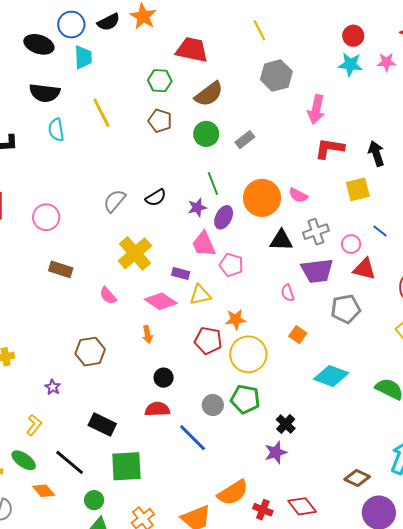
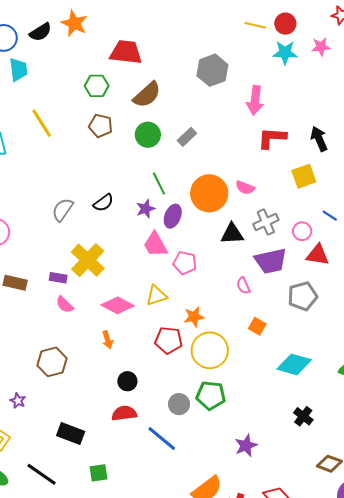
yellow line: (259, 30) -> (255, 25), moved, turned -45
purple rectangle: (181, 274) -> (58, 278), moved
black cross: (286, 424) -> (303, 416), moved
green square: (126, 466) -> (99, 473), size x0.6

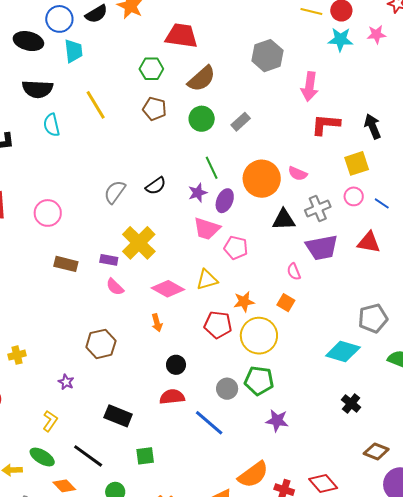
pink circle: (302, 231) -> (354, 196), moved
pink trapezoid: (155, 245) -> (207, 229), turned -44
gray pentagon: (303, 296) -> (373, 318), moved
orange square: (257, 326) -> (286, 303), moved
purple star: (246, 446) -> (277, 421), moved, turned 30

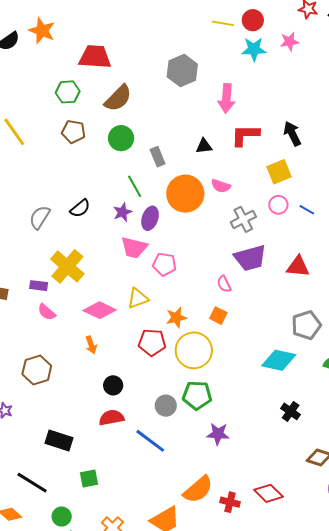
gray rectangle: (241, 122) -> (158, 157), moved, turned -66
black triangle: (284, 220) -> (204, 146), moved, size x0.7
red triangle: (369, 242) -> (298, 267), moved

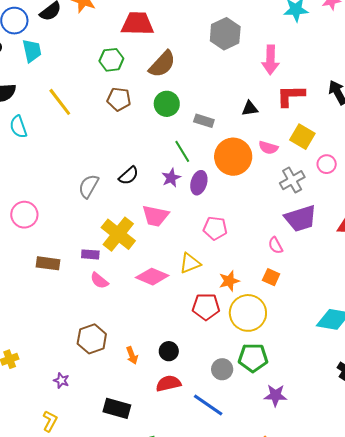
gray rectangle: (158, 157) -> (204, 121), turned -48
yellow square: (279, 172) -> (302, 137), moved, turned -35
pink trapezoid: (134, 247) -> (155, 216), moved
orange arrow: (91, 345) -> (132, 355), moved

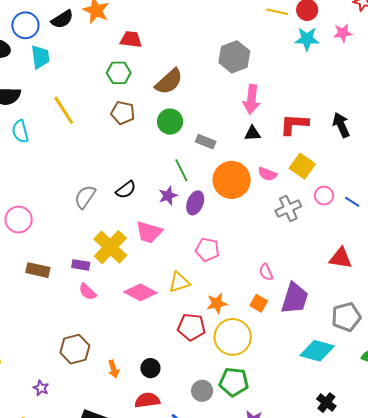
red trapezoid: (137, 24) -> (131, 40), moved, size x0.7
pink arrow: (270, 60) -> (251, 99), moved
purple trapezoid: (301, 218) -> (295, 298), moved, turned -60

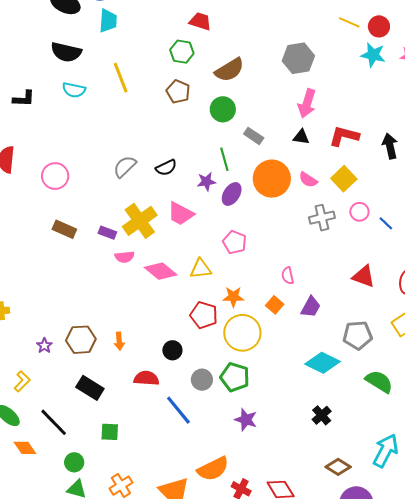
cyan semicircle: (20, 131) -> (74, 90), turned -75
pink semicircle: (87, 292) -> (125, 257), moved, turned -60
purple trapezoid: (295, 298) -> (311, 307), size x0.7
brown hexagon: (75, 349) -> (81, 340), moved
black circle: (150, 368) -> (172, 350), moved

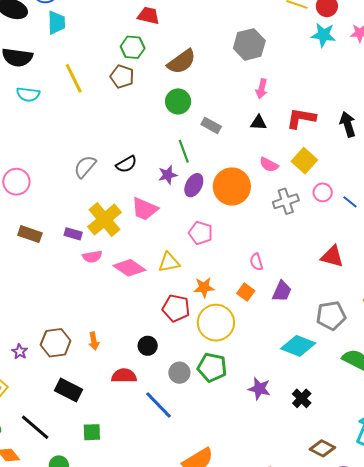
brown pentagon: (178, 92) -> (122, 76), moved
pink arrow: (307, 103) -> (261, 89), size x0.7
orange circle: (272, 179) -> (232, 186), moved
purple star: (246, 420) -> (259, 389), moved

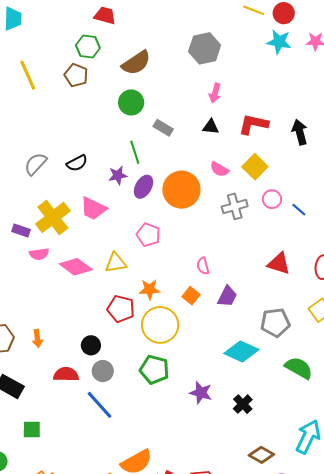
gray circle: (179, 373) -> (103, 371), moved

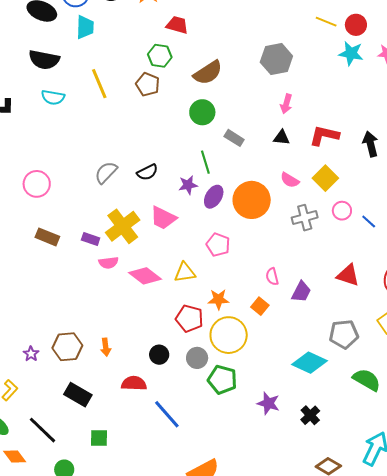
purple trapezoid: (227, 296) -> (301, 292), moved
gray circle: (103, 371) -> (197, 358), moved

